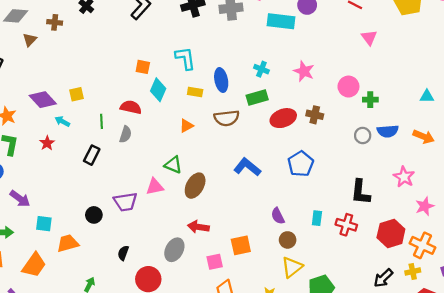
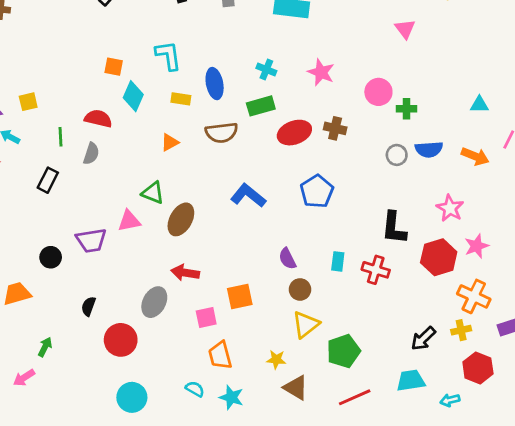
red hexagon: (391, 233) -> (439, 257), moved

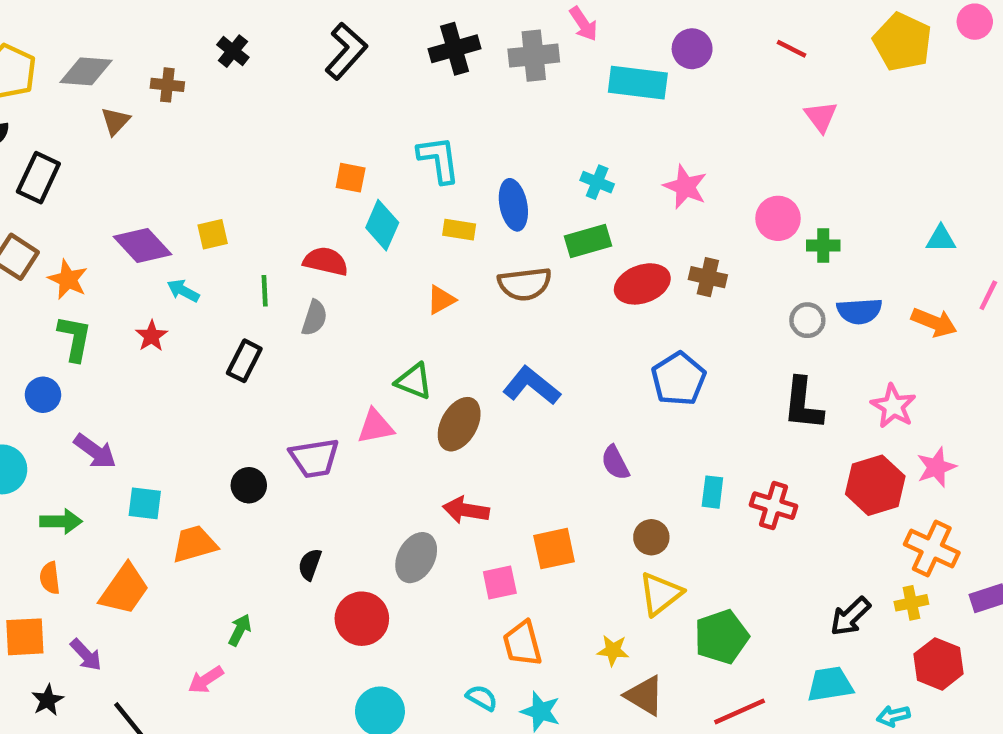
blue L-shape: (248, 196) -> (531, 386), moved
black L-shape: (394, 228) -> (803, 404), moved
purple semicircle: (287, 259) -> (615, 463), moved

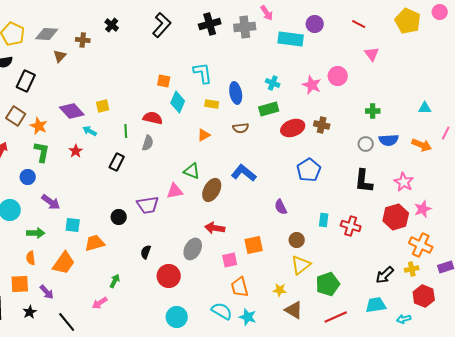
pink circle: (778, 218) -> (338, 76), moved
brown semicircle: (525, 284) -> (241, 128), size x0.7
cyan semicircle: (482, 698) -> (222, 311), size x1.5

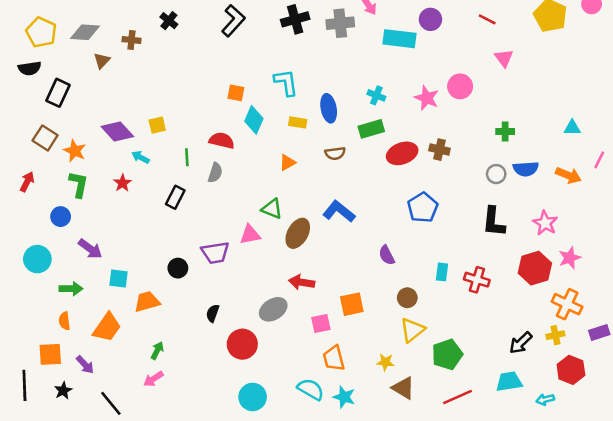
gray ellipse: (193, 249) -> (273, 309), turned 30
green arrow: (115, 281) -> (157, 351), moved

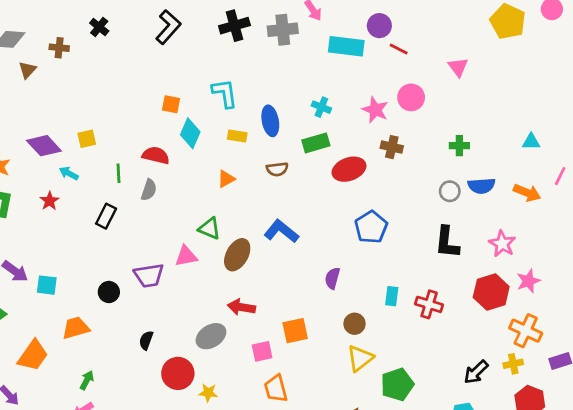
red line: (487, 19) -> (399, 49), moved
brown cross: (439, 150) -> (392, 147), moved
purple semicircle: (387, 255) -> (332, 278), turned 42
cyan square: (119, 278) -> (47, 285), moved
yellow star: (385, 362) -> (208, 393), moved

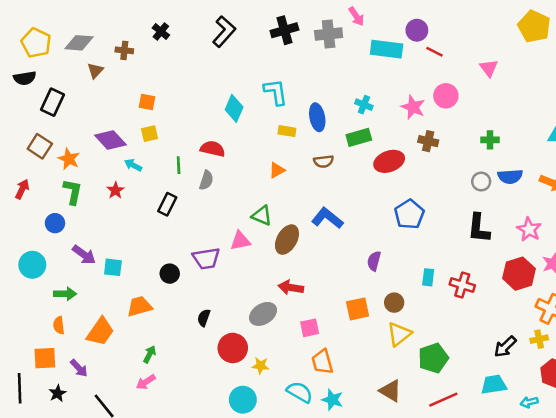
orange square: (171, 104) -> (147, 102), moved
cyan diamond: (190, 133) -> (234, 108), moved
orange square: (295, 331) -> (358, 309), moved

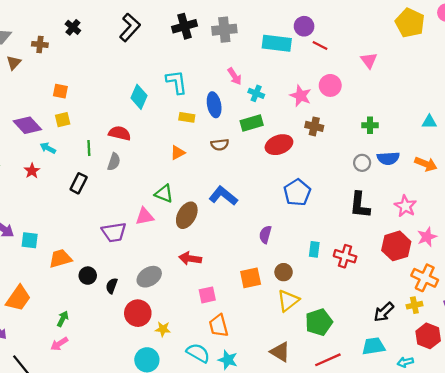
pink arrow: (356, 16) -> (235, 76), moved
black circle: (170, 274) -> (88, 276), moved
orange trapezoid: (139, 306) -> (60, 258), moved
gray ellipse: (263, 314) -> (149, 277), moved

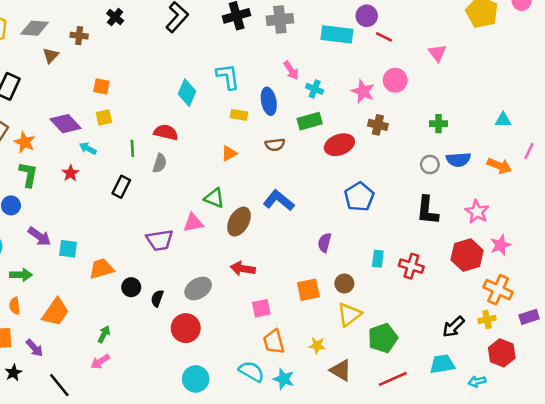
yellow star: (163, 329) -> (317, 345), moved

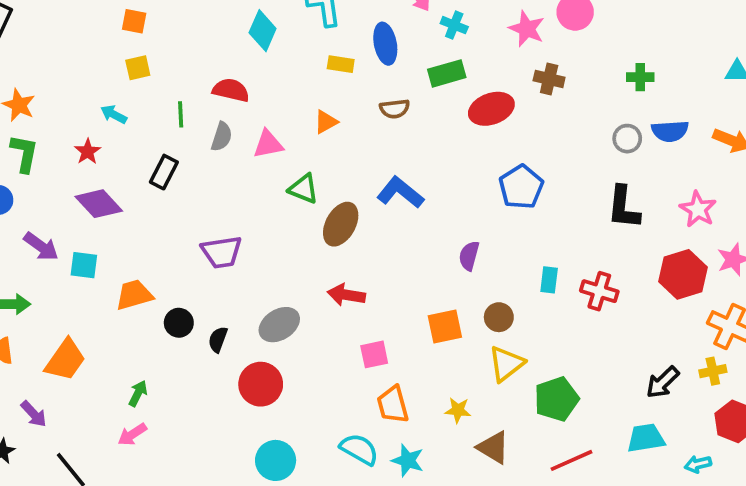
purple diamond: (65, 124) -> (99, 204), moved
pink triangle: (193, 223) -> (268, 144), moved

